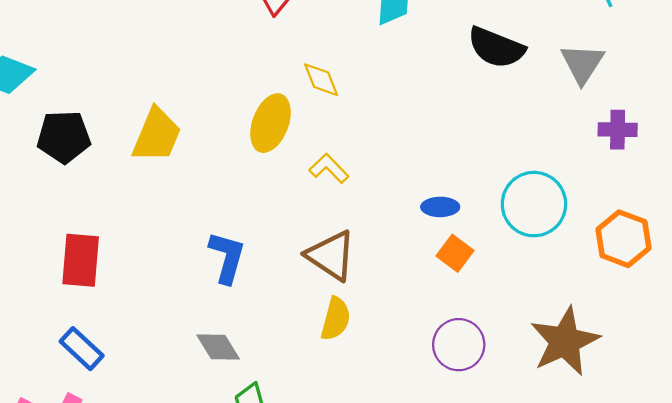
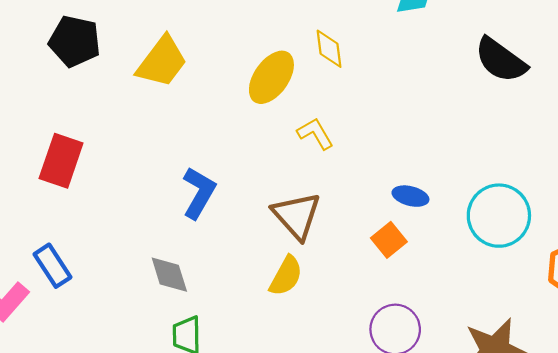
orange square: (455, 253) -> (389, 240), moved
blue rectangle: (82, 349) -> (52, 266), moved

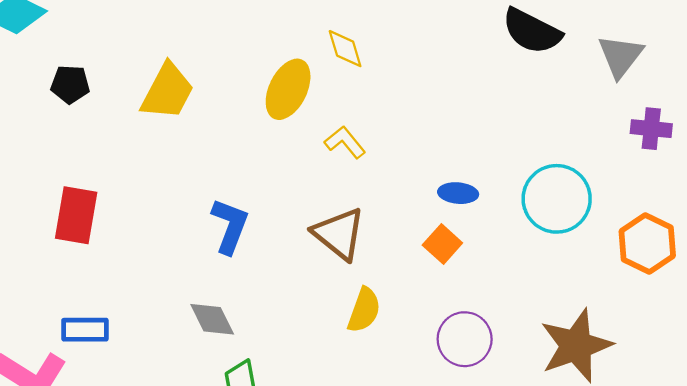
black pentagon: (75, 41) -> (70, 84), size x0.7
blue rectangle: (52, 266) -> (85, 330), turned -48
yellow semicircle: (286, 276) -> (364, 310), moved

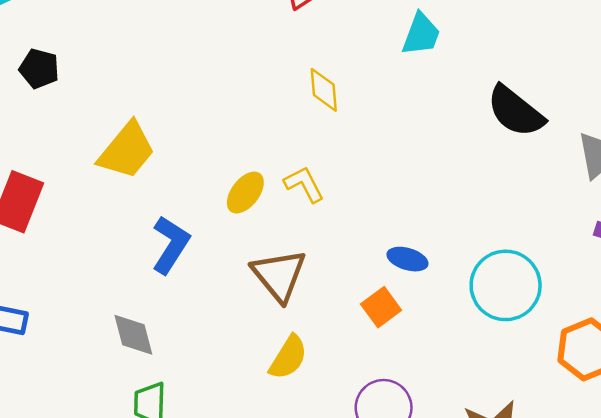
yellow ellipse: (288, 89) -> (245, 193), moved, size x0.7
yellow trapezoid: (168, 91) -> (127, 151), moved

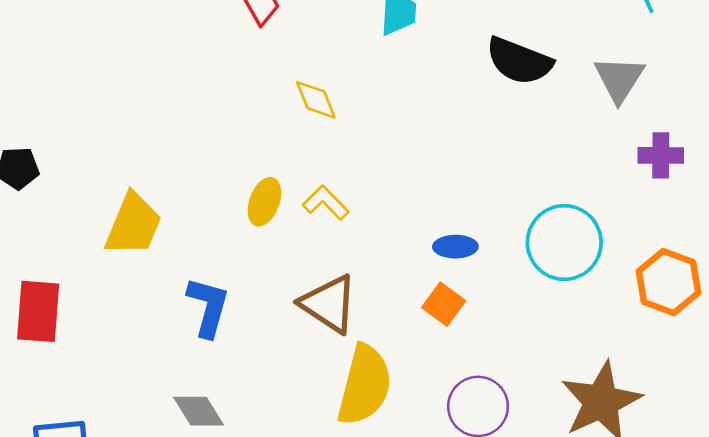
yellow ellipse: (245, 193) -> (264, 202), moved
yellow semicircle: (288, 357) -> (364, 385), size x1.6

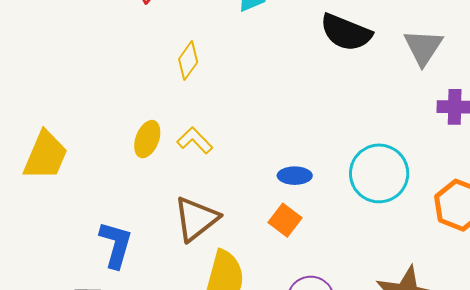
yellow diamond: (316, 100) -> (188, 61), turned 57
brown triangle: (329, 304) -> (196, 219), turned 48
blue L-shape: (208, 307) -> (116, 245), moved

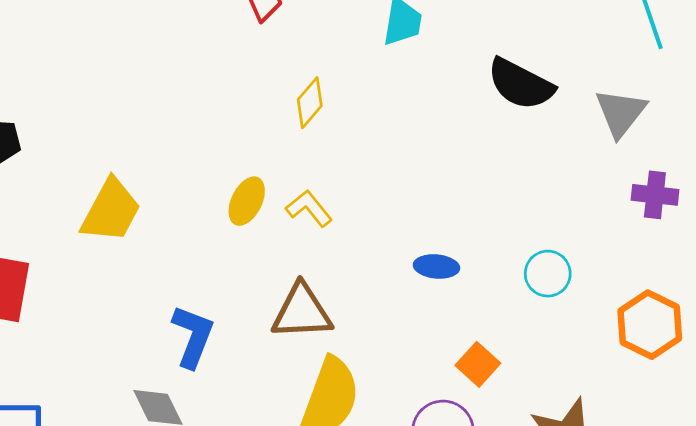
cyan circle: (379, 173) -> (548, 274), size x0.6
brown triangle: (196, 219) -> (302, 312), turned 30
orange square: (285, 220) -> (478, 364), moved

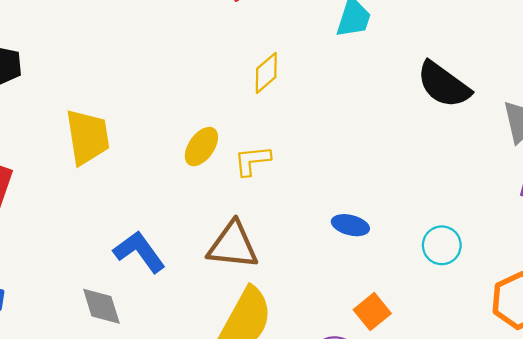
yellow L-shape: (309, 208) -> (252, 161), turned -66
yellow trapezoid: (111, 211) -> (88, 137), turned -46
blue L-shape: (193, 336) -> (139, 252), turned -66

